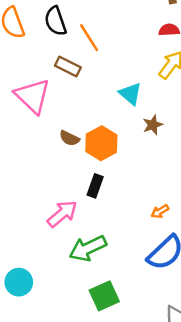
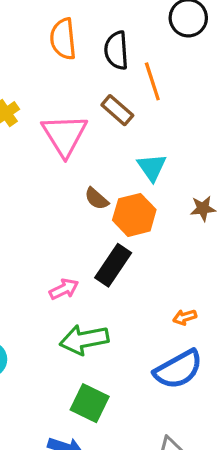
cyan triangle: (130, 94) -> (152, 167), moved
black rectangle: (95, 186) -> (113, 265), size x1.4
pink arrow: (62, 214) -> (64, 289), size x0.7
green square: (104, 296) -> (90, 403), turned 36

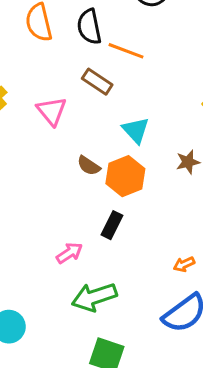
orange line: (152, 81) -> (126, 51), turned -44
pink triangle: (65, 135) -> (52, 111), size x0.7
black rectangle: (113, 265) -> (112, 225), size x0.7

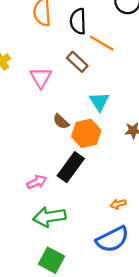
black rectangle: (112, 225) -> (71, 167), size x1.5

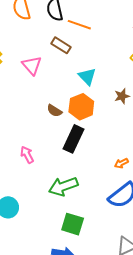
brown semicircle: (61, 121) -> (54, 111), moved
pink arrow: (37, 182) -> (27, 155), moved, turned -84

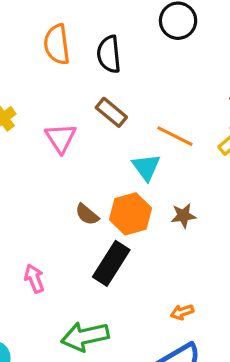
orange line: (79, 25) -> (175, 136), moved
brown star: (122, 96) -> (183, 216), moved

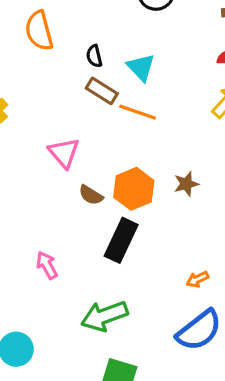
black semicircle: (109, 54) -> (94, 56), moved, size x0.6
orange line: (175, 136) -> (138, 112), moved
pink triangle: (61, 138) -> (64, 153), moved
cyan triangle: (146, 167) -> (141, 67), moved

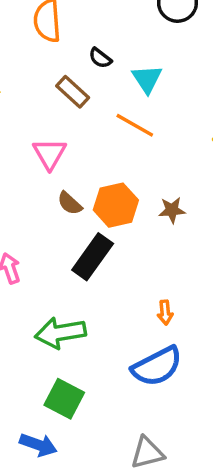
black semicircle: (94, 56) -> (100, 58), turned -50
brown rectangle: (102, 91) -> (73, 92), moved
orange arrow: (197, 279) -> (165, 312), turned -80

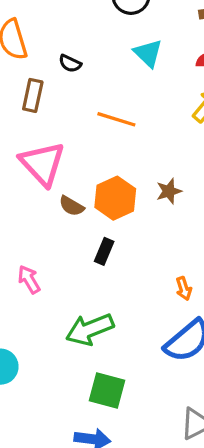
cyan triangle: (147, 79) -> (148, 53), moved
brown rectangle: (73, 92) -> (33, 95), moved, turned 72
pink triangle: (50, 154) -> (42, 164), size x1.4
black rectangle: (93, 257) -> (104, 251), size x0.6

